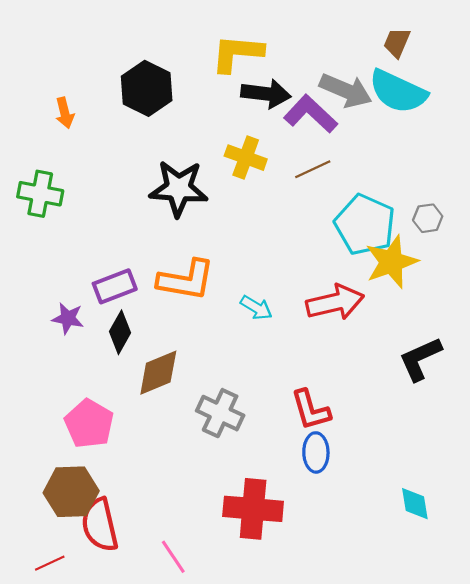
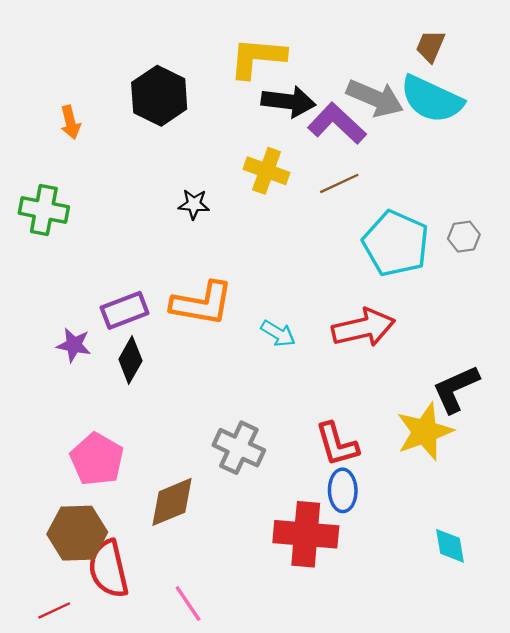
black star: (179, 188) -> (194, 204), size x0.5
yellow star: (391, 262) -> (425, 432), moved
brown diamond: (158, 373) -> (172, 502), moved
red cross: (253, 509) -> (306, 534), moved

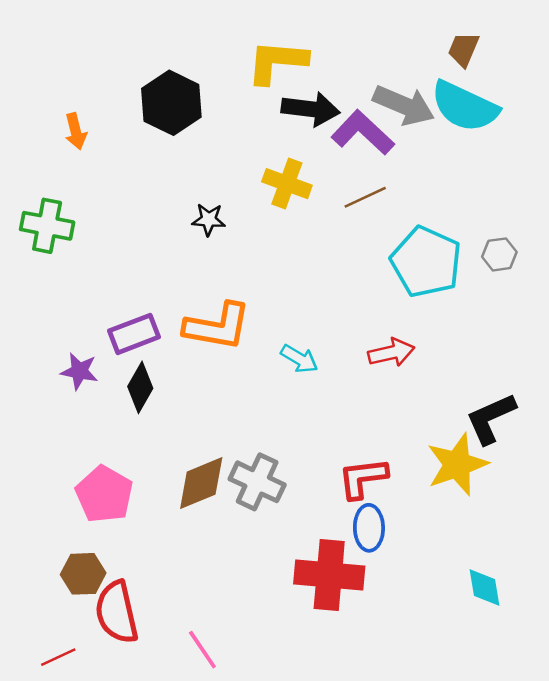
red arrow: (363, 328) -> (391, 353), size x0.7
red L-shape: (337, 444) -> (363, 478), turned 99
brown diamond: (172, 502) -> (201, 483), moved
brown hexagon: (77, 533) -> (83, 574), size x0.7

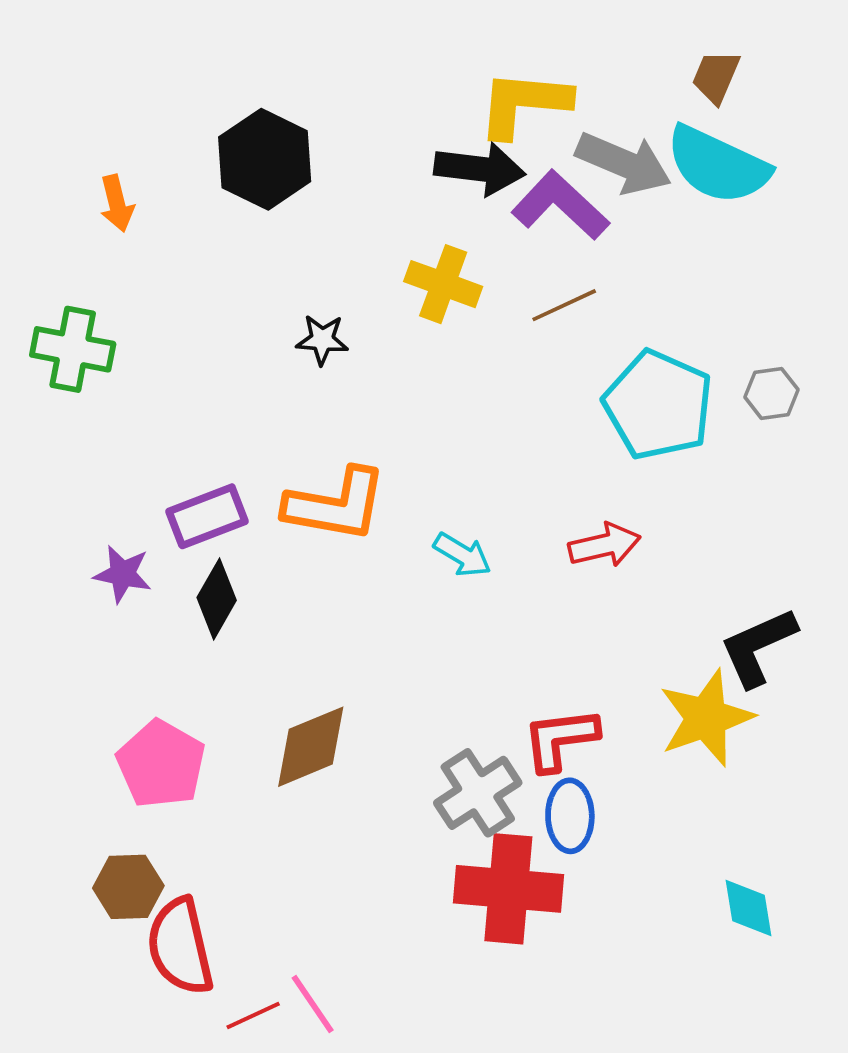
yellow L-shape: (277, 62) -> (524, 104), moved
gray cross: (257, 482) -> (478, 793), moved, turned 32
red line: (58, 657) -> (253, 1016), moved

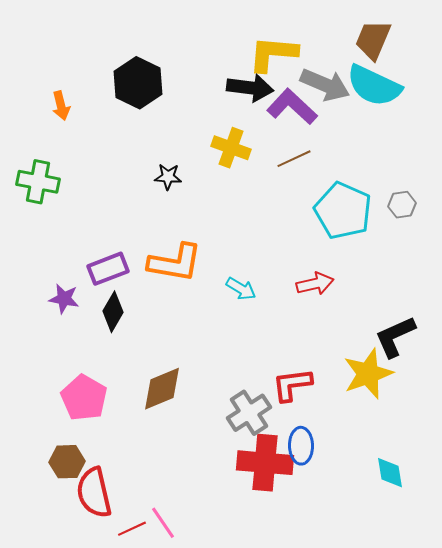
brown trapezoid: (716, 77) -> (373, 40), size x1.4
blue ellipse: (570, 816) -> (301, 446), moved

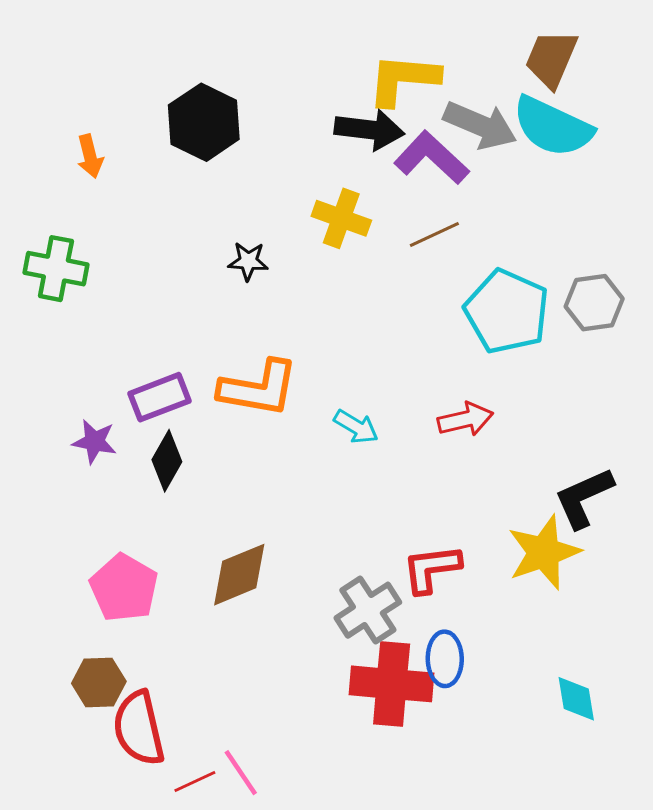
gray hexagon: (402, 205) -> (594, 303), size x1.4

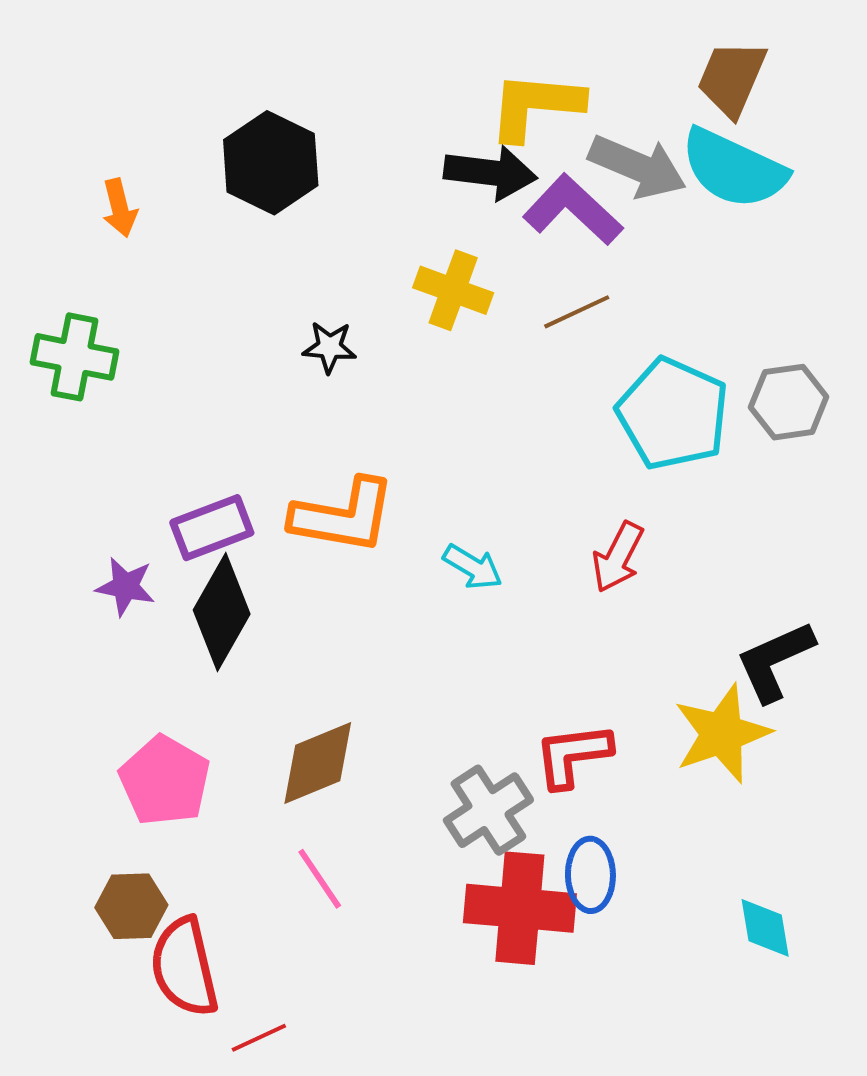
red arrow: (465, 419) -> (618, 557), turned 130
black diamond: (167, 461) -> (222, 612), size x1.4
pink line: (241, 773) -> (320, 879), moved

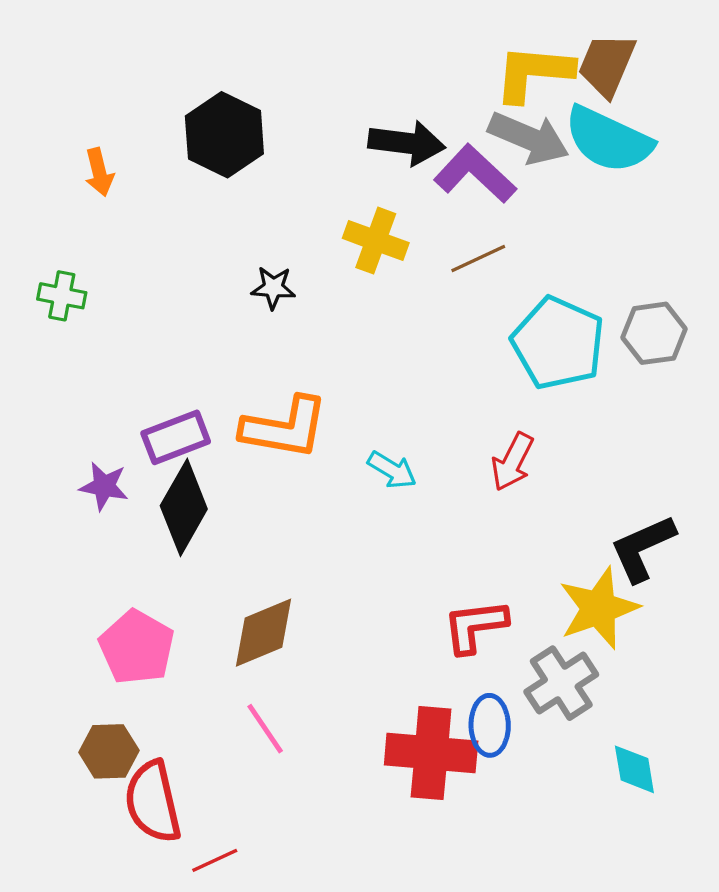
yellow L-shape: (536, 106) -> (534, 73), moved
green cross: (74, 357) -> (62, 296), size x0.7
gray cross: (488, 810) -> (561, 683), moved

